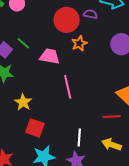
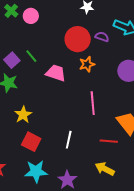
pink line: (68, 87) -> (93, 103), moved
white line: (79, 138) -> (69, 140), moved

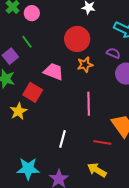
purple semicircle: (102, 37) -> (113, 53), moved
green line: (31, 56) -> (27, 42), moved
red square: (31, 142) -> (33, 92), moved

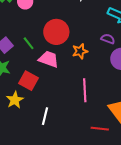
red circle: (77, 39) -> (56, 32), moved
green line: (27, 42) -> (29, 43), moved
white line: (62, 139) -> (45, 116), moved

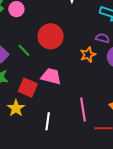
orange star: (80, 51) -> (88, 55), moved
pink trapezoid: (49, 59) -> (51, 76), moved
pink line: (85, 90) -> (83, 109), moved

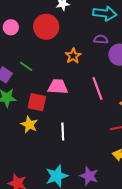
red circle: (51, 36) -> (46, 27), moved
orange star: (88, 55) -> (73, 56), moved
pink line: (83, 109) -> (97, 88), moved

